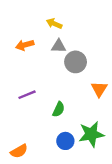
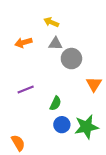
blue circle: (65, 141) -> (62, 125), moved
orange semicircle: (19, 151) -> (18, 143), turned -91

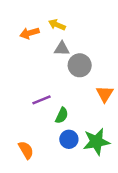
orange arrow: (23, 43) -> (30, 33), moved
purple line: (26, 89) -> (41, 100), moved
orange semicircle: (18, 143) -> (26, 150), moved

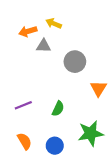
gray triangle: (62, 49) -> (44, 46), moved
purple line: (41, 100) -> (23, 105), moved
blue circle: (69, 139) -> (55, 146), moved

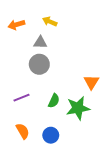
orange arrow: (28, 31) -> (16, 25), moved
gray circle: (75, 62) -> (39, 64), moved
green star: (91, 133) -> (78, 108), moved

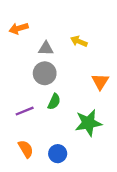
yellow arrow: (50, 22) -> (79, 41), moved
orange triangle: (91, 82) -> (100, 82), moved
green semicircle: (54, 101) -> (54, 102), moved

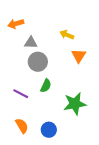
gray triangle: (46, 48) -> (31, 43), moved
orange triangle: (100, 82) -> (79, 56), moved
purple line: (25, 111) -> (21, 94), turned 49

